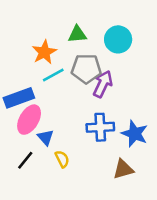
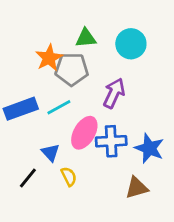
gray pentagon: (86, 69) -> (72, 69), moved
cyan line: (53, 75) -> (59, 107), moved
pink ellipse: (29, 120) -> (84, 133), moved

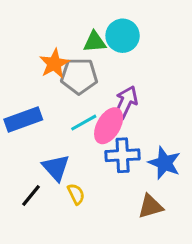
cyan circle: (131, 44) -> (123, 36), moved
cyan line: (59, 107) -> (84, 123), moved
pink ellipse: (84, 133) -> (109, 126), moved
blue triangle: (50, 153) -> (56, 168), size x1.4

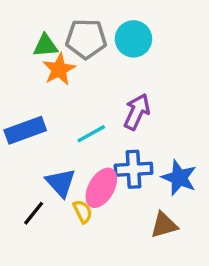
green triangle: (95, 42) -> (45, 46), moved
gray pentagon: (79, 76) -> (86, 39), moved
pink ellipse: (109, 126) -> (101, 188), moved

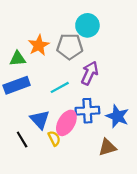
gray pentagon: (86, 39) -> (70, 46), moved
green triangle: (45, 46) -> (18, 59), moved
black line: (34, 213) -> (22, 140), turned -70

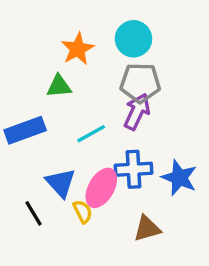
orange star: (39, 45) -> (78, 49), moved
gray pentagon: (70, 46) -> (140, 83), moved
green triangle: (18, 59) -> (59, 86), moved
brown triangle: (107, 147) -> (147, 229), moved

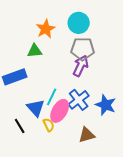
cyan line: (91, 134) -> (52, 97), moved, turned -36
blue cross: (133, 169) -> (79, 100), turned -35

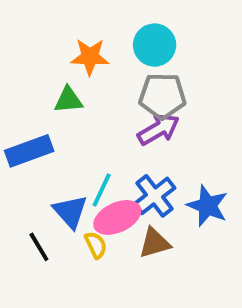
orange star: (46, 29) -> (90, 57), turned 30
purple arrow: (81, 66) -> (158, 129), turned 35
pink ellipse: (60, 111) -> (117, 217), turned 35
brown triangle: (87, 135) -> (155, 243), moved

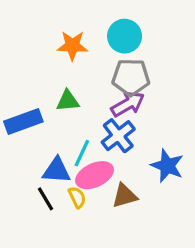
green triangle: (68, 100) -> (68, 101), moved
blue cross: (155, 196) -> (118, 136), moved
blue triangle: (70, 212) -> (57, 170), turned -44
black line: (39, 247) -> (46, 199), moved

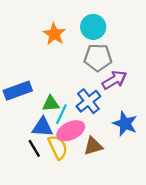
orange star: (72, 46) -> (54, 34), turned 30
green triangle: (68, 101) -> (51, 104), moved
purple arrow: (128, 104) -> (114, 80), moved
yellow semicircle: (77, 197) -> (58, 147), size x1.5

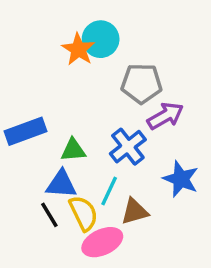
cyan circle: (93, 27) -> (101, 39), moved
cyan line: (61, 114) -> (109, 191), moved
pink ellipse: (71, 131) -> (102, 242), moved

